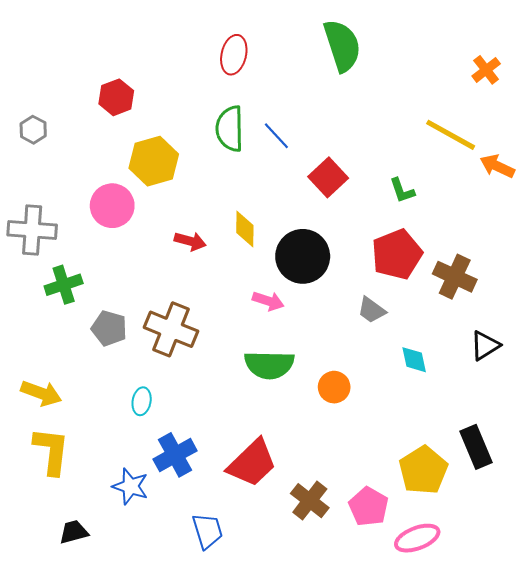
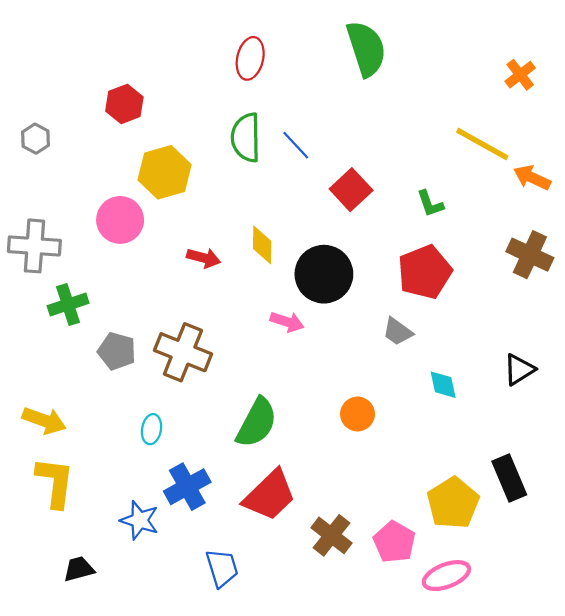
brown cross: (455, 277) -> (530, 255), moved
green semicircle: (269, 365) -> (257, 423), moved, turned -63

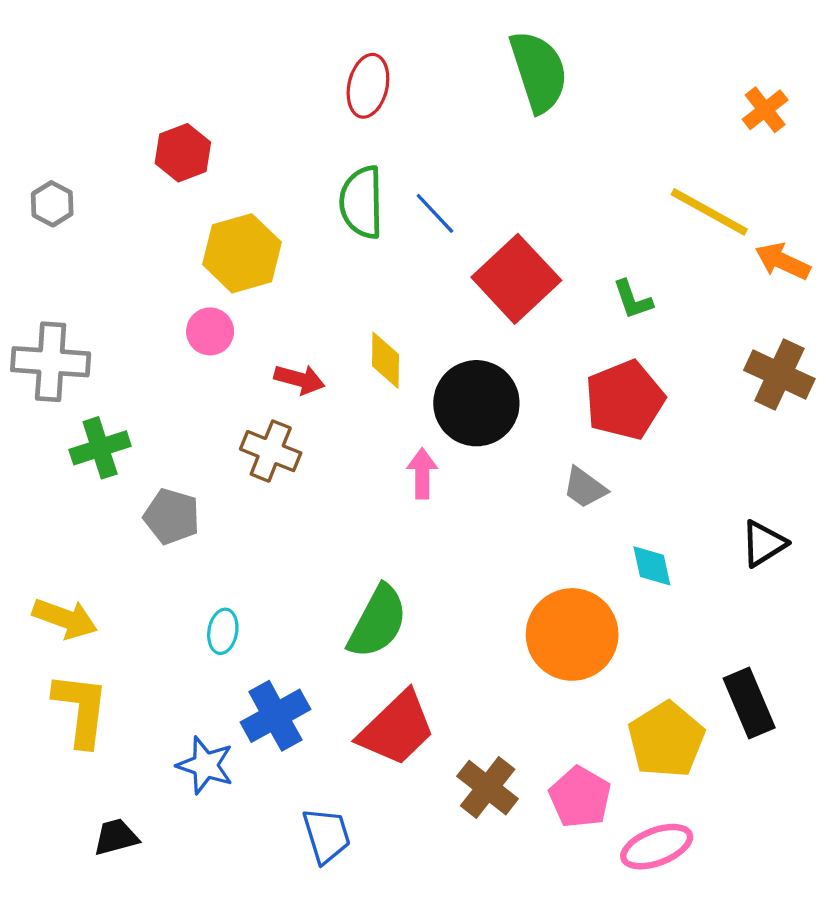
red square: (351, 190) -> (516, 279), size x1.4
pink circle: (120, 220) -> (210, 331), moved, size x0.7
pink arrow: (287, 322) -> (422, 473), turned -108
brown cross: (183, 352) -> (271, 451), moved, size x0.7
orange circle: (358, 414) -> (572, 634), moved, size x1.8

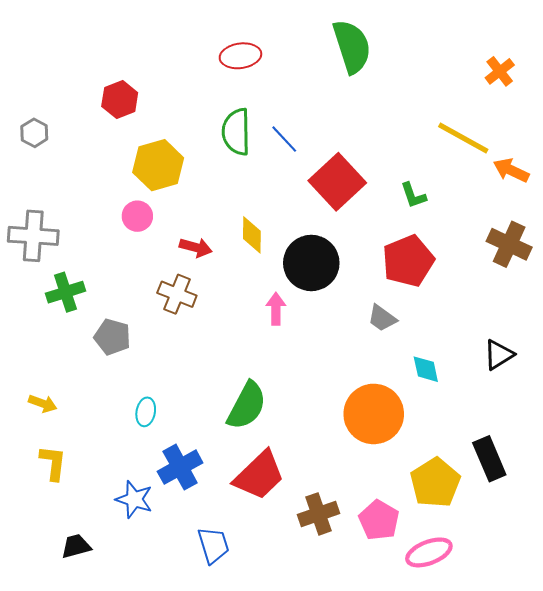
red ellipse: (368, 86) -> (240, 56), turned 69
yellow arrow: (65, 619) -> (43, 404), size x0.7
yellow L-shape: (81, 709) -> (53, 463), size x0.7
brown cross: (488, 788) -> (319, 514), turned 33

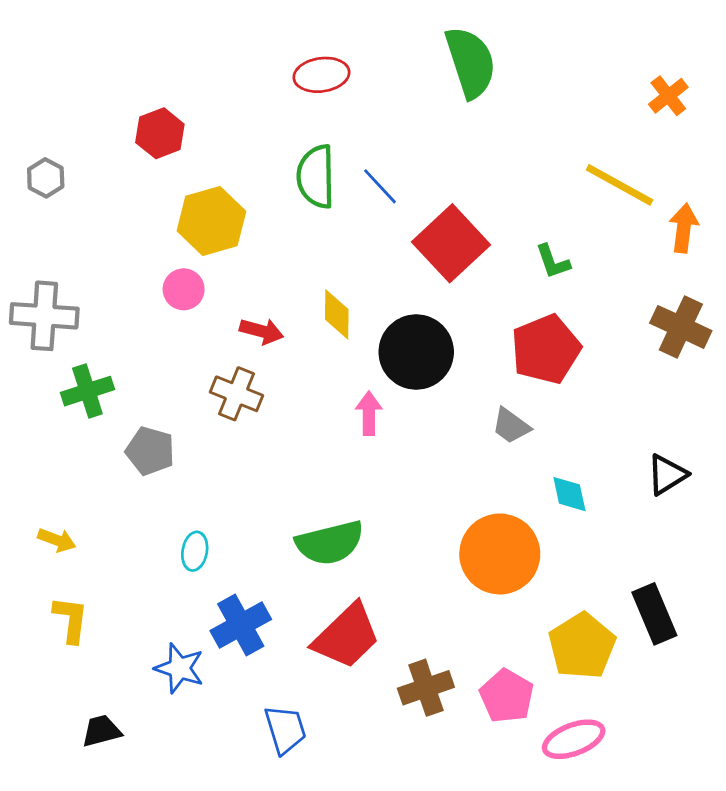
orange arrow: (511, 170) -> (684, 228), turned 72
green semicircle: (247, 406) -> (330, 543), turned 48

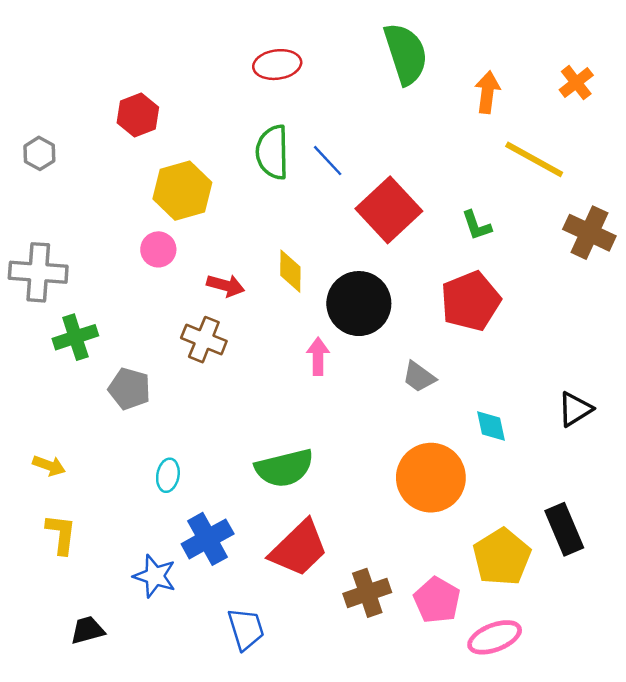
orange arrow: (684, 228) -> (487, 92), moved
brown cross: (681, 327) -> (589, 233), moved
gray trapezoid: (511, 426) -> (419, 377), moved

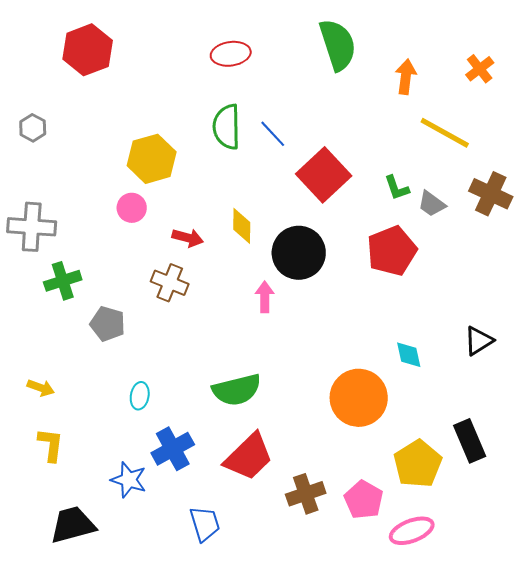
red hexagon: (138, 115) -> (88, 50), moved, size x1.4
gray trapezoid: (419, 377) -> (432, 204), moved
black trapezoid: (87, 630) -> (73, 525), size x1.6

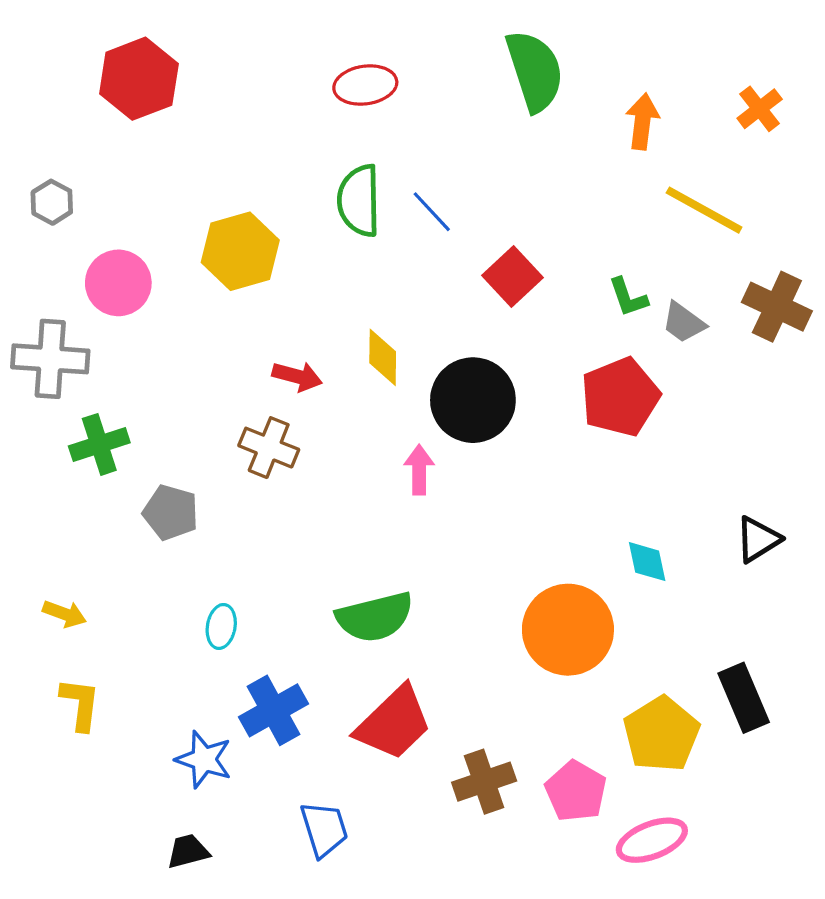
red square: (324, 175) -> (513, 277), size x0.7
pink circle: (132, 208) -> (118, 283), moved, size x1.4
black trapezoid: (73, 525) -> (188, 851), moved, size x0.6

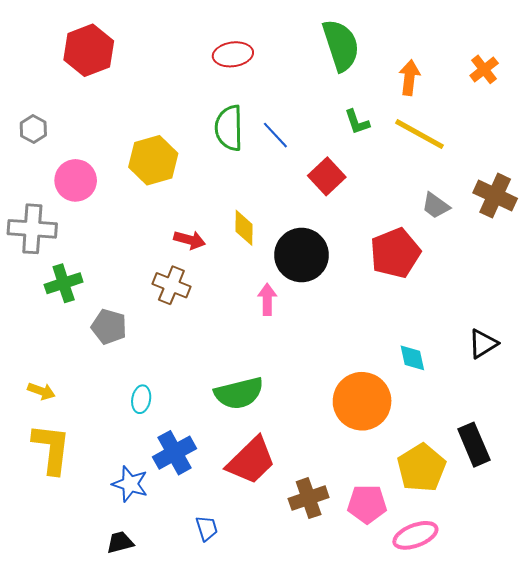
yellow line: (704, 210) -> (419, 134), moved
green L-shape: (628, 297) -> (357, 122), moved
yellow L-shape: (80, 704) -> (51, 449), size x1.5
pink pentagon: (576, 791) -> (367, 504), turned -30
blue trapezoid: (324, 829) -> (207, 528), size x0.7

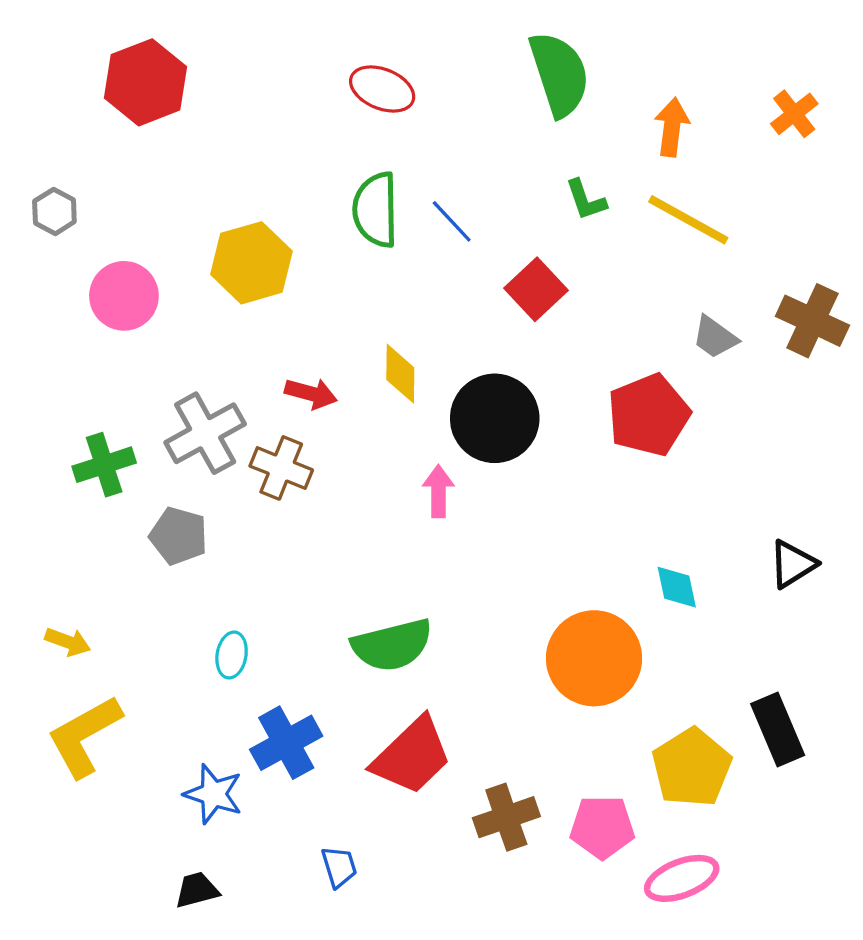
red ellipse: (233, 54) -> (382, 89), turned 30
gray cross: (32, 229) -> (205, 433), moved, turned -33
yellow L-shape: (51, 449) -> (84, 736), turned -126

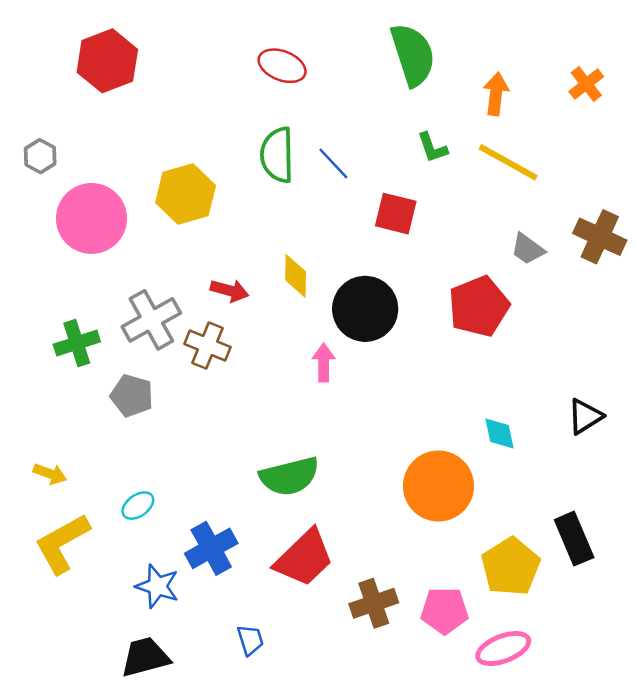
red square: (536, 289) -> (396, 214), turned -33
pink circle: (124, 296) -> (91, 218), size x1.4
cyan ellipse: (232, 655) -> (138, 506), moved, turned 44
black trapezoid: (197, 890) -> (145, 657), size x1.5

